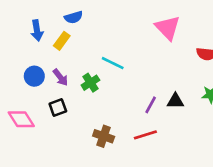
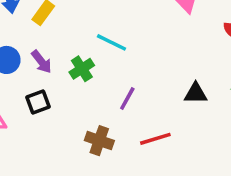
purple line: (151, 105) -> (127, 99), moved

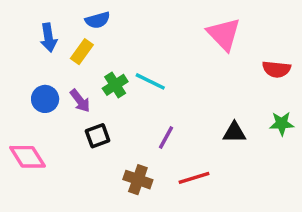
green cross: (82, 69) -> (115, 85), moved
black square: (38, 102) -> (98, 136), moved

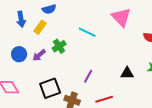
cyan line: (150, 81) -> (87, 32), moved
purple arrow: (80, 101) -> (39, 55), turned 88
black square: (98, 136) -> (50, 88), moved, size x1.5

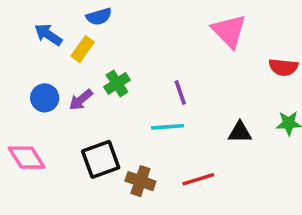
blue arrow: (21, 19) -> (48, 35), turned 133
cyan line: (87, 32) -> (168, 127), moved, turned -30
purple line: (88, 76) -> (180, 92), moved, turned -48

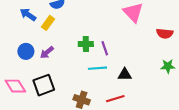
green cross: (117, 83) -> (86, 44), moved, turned 32
black triangle: (240, 132) -> (125, 75), moved
black square: (101, 159) -> (44, 85), moved

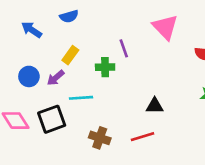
yellow rectangle: (48, 23) -> (70, 55), moved
purple line: (105, 48) -> (124, 48), moved
cyan line: (97, 68) -> (81, 98), moved

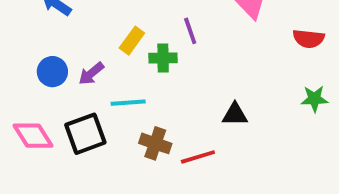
yellow rectangle: (70, 55) -> (132, 41), moved
red line: (142, 137) -> (198, 157), moved
brown cross: (100, 138) -> (155, 143), moved

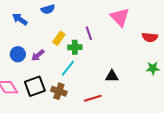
cyan line: (128, 103) -> (68, 68), moved, turned -48
brown cross: (155, 143) -> (59, 91), moved

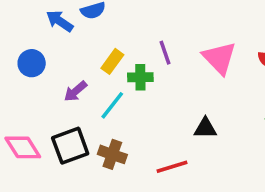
pink triangle: (120, 17) -> (219, 58), moved
blue arrow: (20, 19) -> (60, 21), moved
blue circle: (18, 54) -> (32, 63), moved
cyan line: (68, 68) -> (112, 105), moved

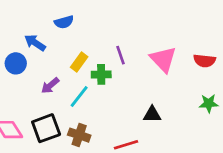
blue arrow: (60, 21) -> (35, 43), moved

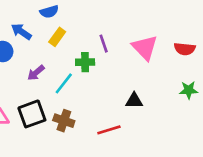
yellow rectangle: (79, 62) -> (57, 37), moved

